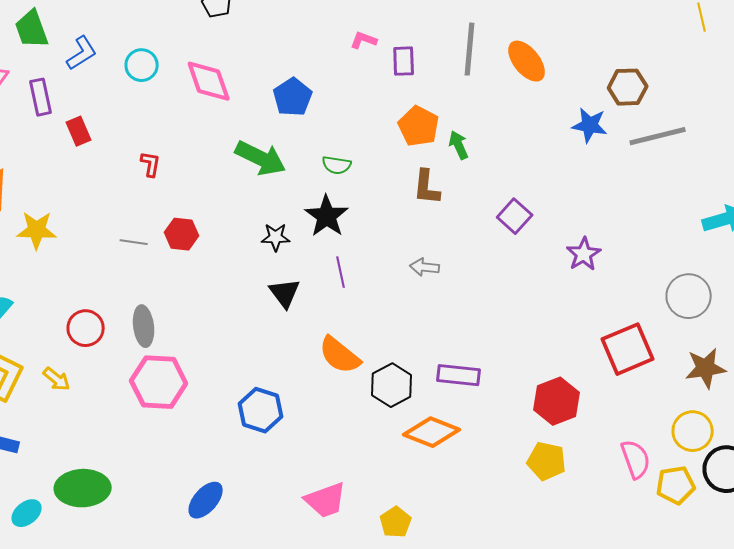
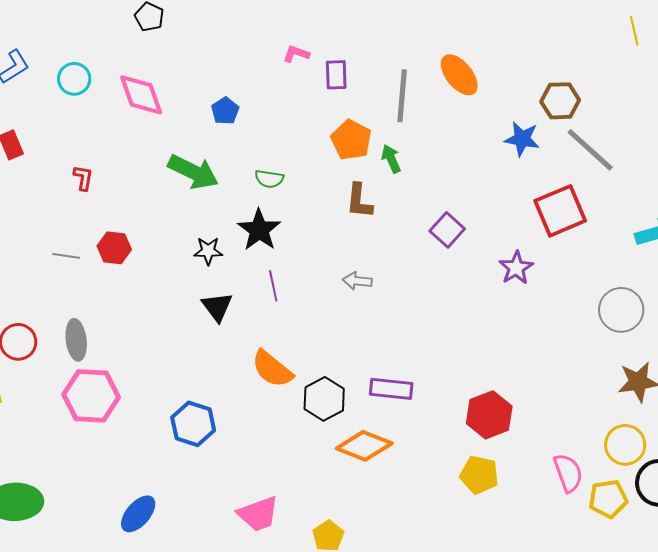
gray line: (470, 49) -> (402, 96), moved
blue pentagon: (293, 97) -> (225, 111), size x0.7
gray line: (658, 136) -> (590, 150), turned 56
red square: (628, 349) -> (560, 211), moved

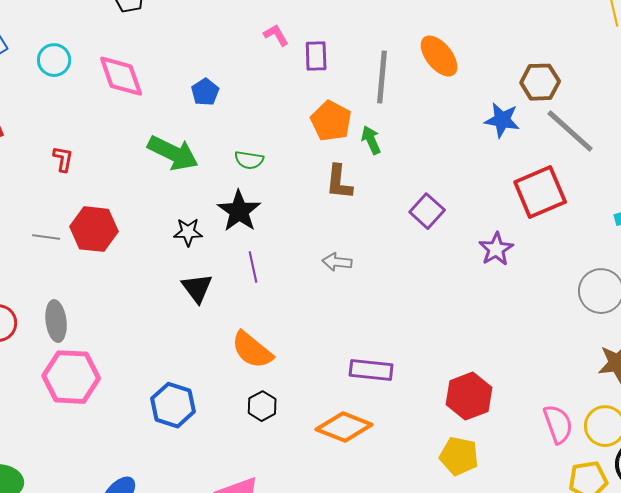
pink L-shape: (296, 54) -> (276, 35), turned 40
red hexagon: (114, 248) -> (94, 229), size x1.4
black hexagon: (324, 399) -> (262, 406), moved, size x0.7
pink semicircle: (568, 473) -> (558, 424), moved

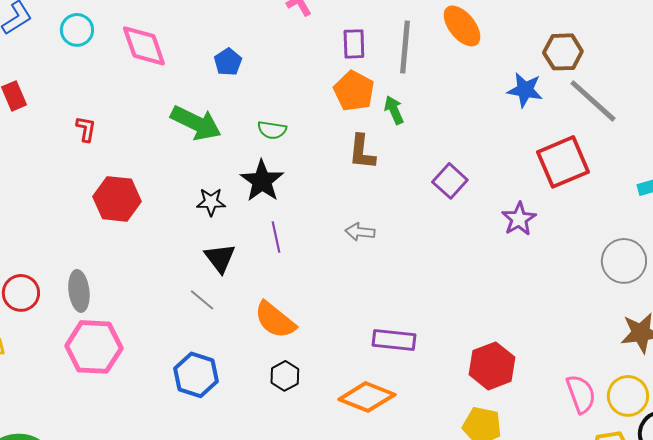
purple rectangle: (316, 56) -> (354, 44), moved
gray line: (46, 237) -> (202, 300), moved, turned 32

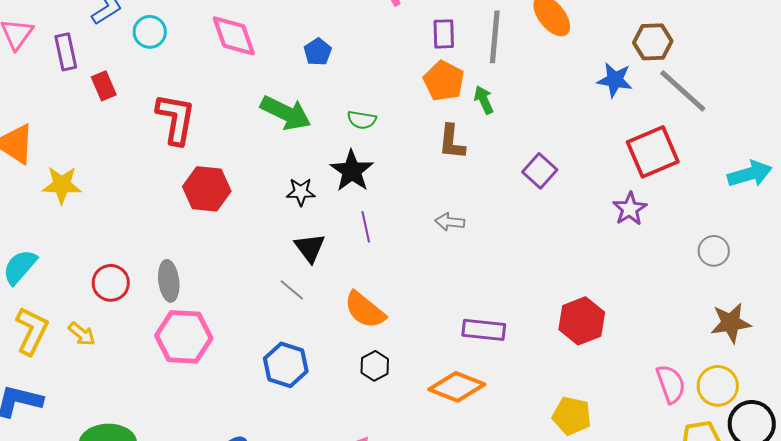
cyan circle: (77, 30) -> (150, 32), moved
red L-shape: (86, 129) -> (176, 119), size x2.0
purple star: (519, 219) -> (630, 209), moved
gray circle: (624, 261) -> (714, 251), size x0.7
red hexagon: (492, 366) -> (582, 321), moved

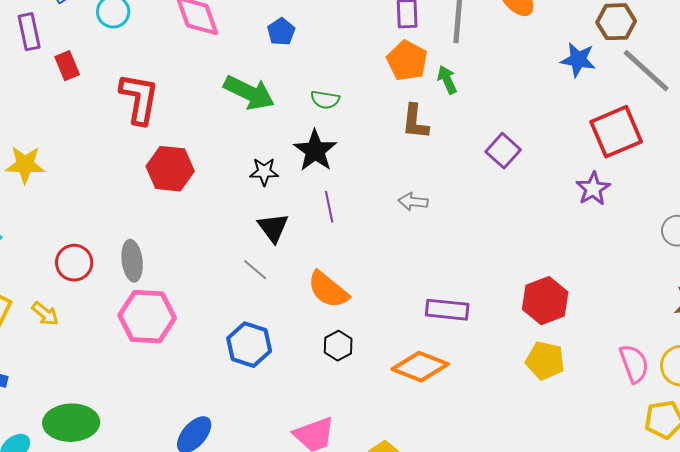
yellow pentagon: (572, 416) -> (545, 361), moved

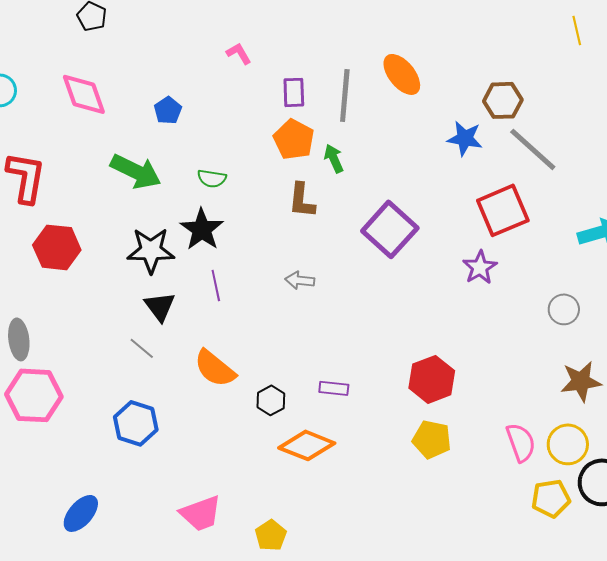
purple square: (503, 151) -> (390, 229), size x1.6
black star: (264, 172) -> (151, 250), size x1.6
purple rectangle: (447, 310) -> (334, 388), size x0.7
black hexagon: (338, 346) -> (271, 400), moved

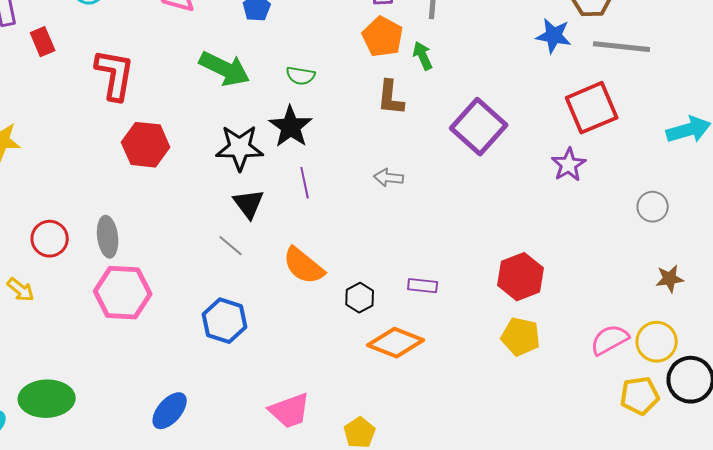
gray line: (533, 149) -> (622, 47), turned -36
brown star: (581, 381) -> (670, 279), size x0.7
pink semicircle: (521, 442) -> (610, 340), turned -99

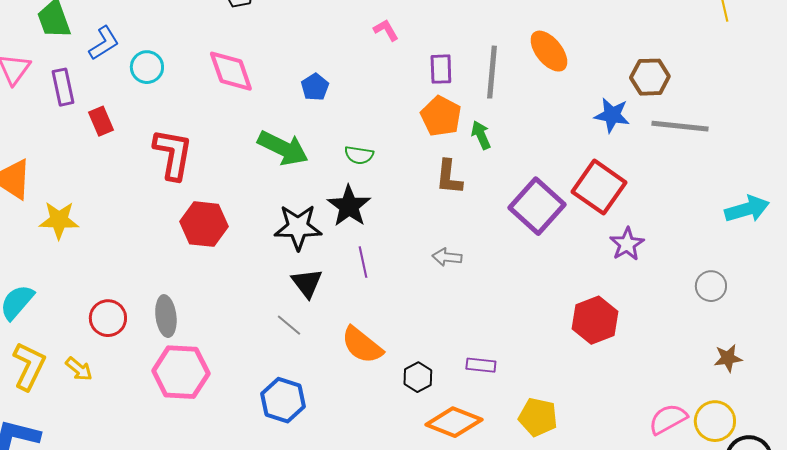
red square: (592, 108) -> (599, 187), moved, turned -32
red hexagon: (521, 277) -> (595, 320), moved
yellow pentagon: (521, 337) -> (538, 417), moved

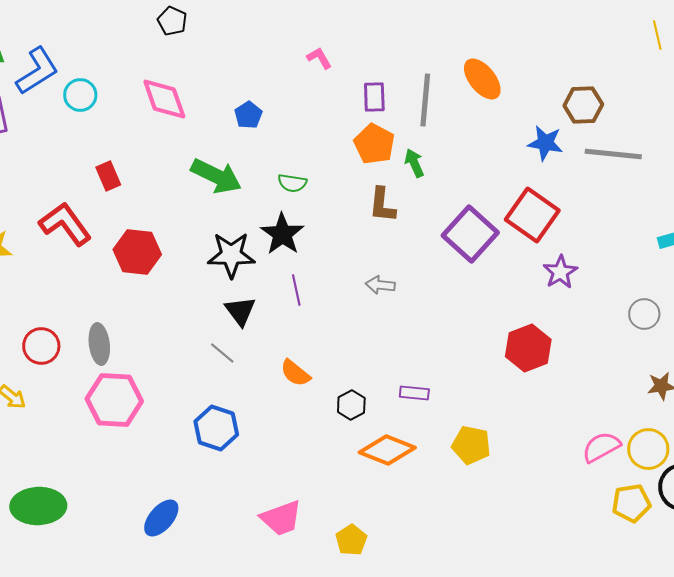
blue L-shape: (104, 43) -> (37, 71), size x1.4
red rectangle: (101, 121) -> (108, 176), moved
red L-shape: (173, 154) -> (65, 224), moved, turned -46
orange semicircle: (362, 345) -> (295, 373), size x0.7

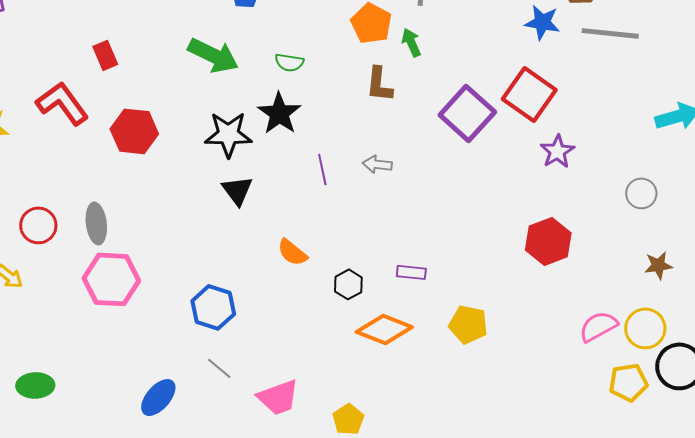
purple line: (296, 290) -> (322, 169), moved
red hexagon: (528, 348) -> (548, 241), moved
gray line: (222, 353) -> (219, 368), moved
green ellipse: (38, 506) -> (35, 385), size x0.7

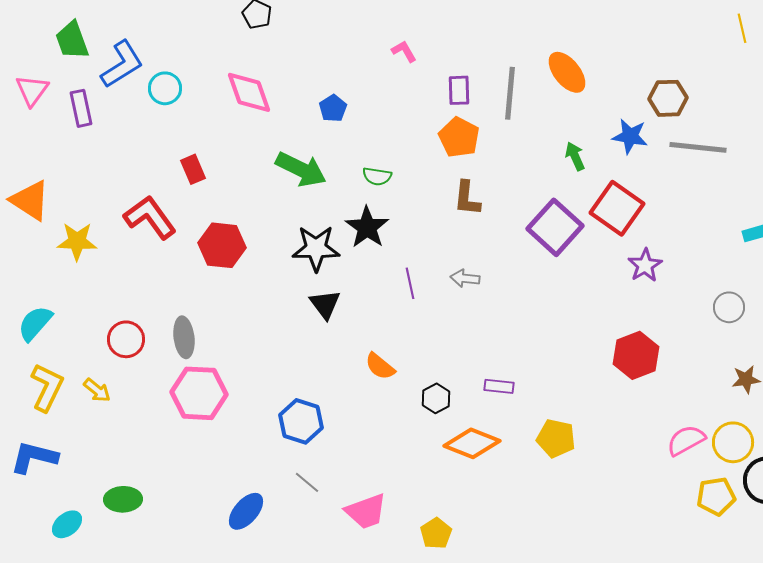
green arrow: (411, 42) -> (575, 156), moved

